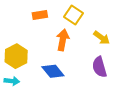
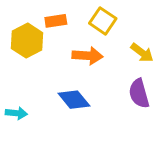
orange arrow: (63, 40) -> (88, 56), turned 84
yellow hexagon: (16, 56) -> (27, 41), moved

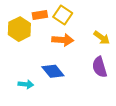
yellow square: (103, 21) -> (63, 15), moved
cyan arrow: (16, 113) -> (26, 84), moved

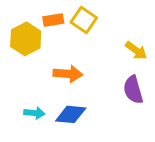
orange arrow: (63, 40) -> (68, 74), moved
blue diamond: (53, 71) -> (71, 114), moved, turned -45

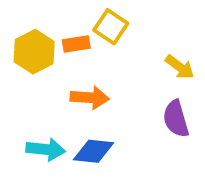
orange rectangle: (53, 20) -> (76, 44), moved
cyan arrow: (34, 113) -> (46, 149), size x1.4

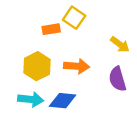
yellow hexagon: (34, 52) -> (37, 66), moved
orange arrow: (90, 98) -> (77, 66), moved

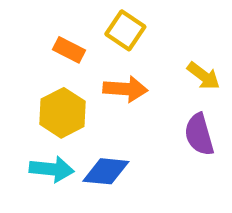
orange rectangle: (51, 29) -> (69, 50), moved, turned 36
orange arrow: (77, 66) -> (125, 89), moved

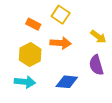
blue diamond: (106, 171) -> (67, 82), moved

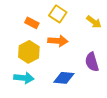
yellow arrow: (98, 37) -> (94, 22), moved

